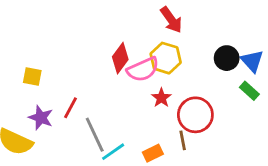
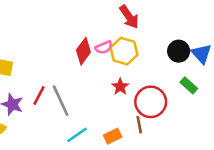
pink semicircle: (143, 69) -> (104, 47), moved, size x0.6
green rectangle: (249, 91) -> (189, 85), moved
gray line: (95, 135) -> (61, 101), moved

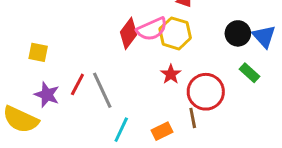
pink semicircle: (104, 47) -> (152, 29), size x1.5
cyan line: (77, 135) -> (121, 130), turned -30

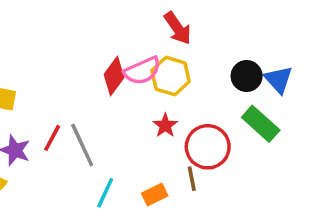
green rectangle: (250, 73) -> (261, 124), size x1.5

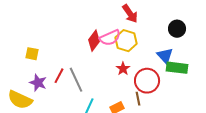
black circle: (247, 76) -> (177, 29), moved
blue triangle: (278, 80) -> (165, 56), moved
green rectangle: (261, 124) -> (177, 68), turned -35

